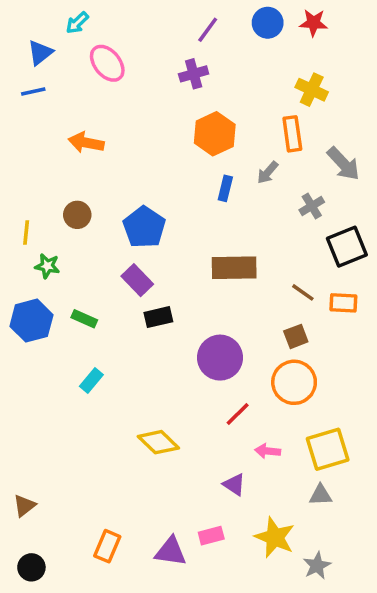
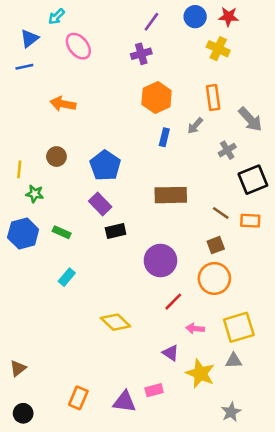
yellow cross: (312, 90) -> (218, 49), moved
yellow star: (275, 537) -> (200, 373), moved

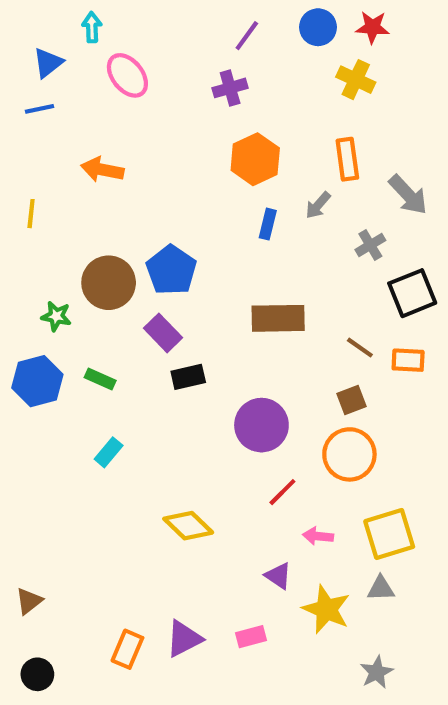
cyan arrow: (56, 17) -> (92, 27), turned 132
brown circle: (56, 157) -> (109, 283), moved, size x1.6
yellow line: (19, 169) -> (31, 214), moved
purple triangle: (125, 402) -> (184, 639), moved, turned -35

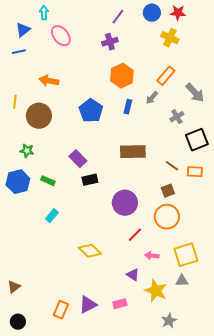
orange rectangle: (347, 159) -> (166, 76), turned 48
blue pentagon: (171, 270) -> (91, 111), moved
brown circle: (109, 283) -> (39, 116), moved
gray star: (377, 672) -> (169, 321), moved

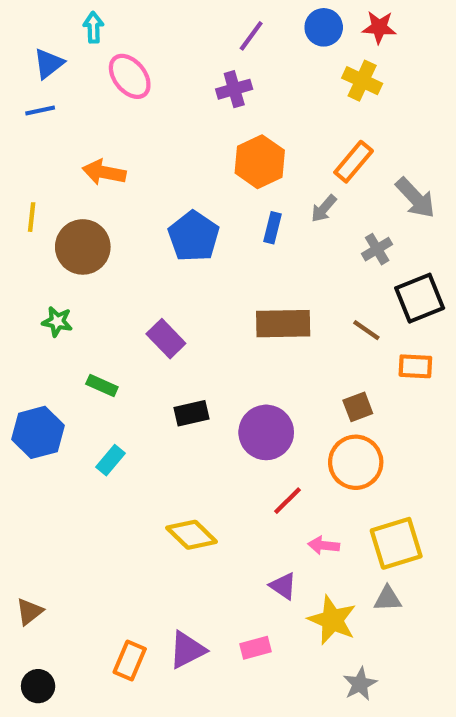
brown line: (172, 166) -> (366, 330), moved
black rectangle: (90, 180) -> (192, 413), moved
blue hexagon: (18, 182) -> (38, 432), moved

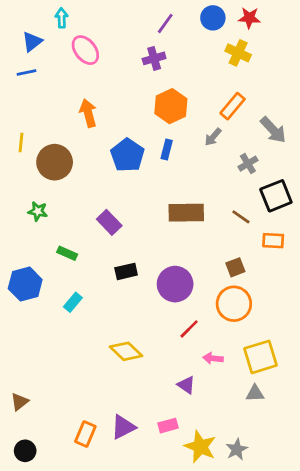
orange arrow: (104, 172) -> (88, 113), moved, turned 64
blue rectangle: (273, 228) -> (167, 150), moved
yellow star: (332, 620) -> (200, 447), moved

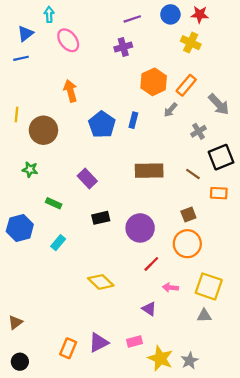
purple line: (165, 23) -> (132, 19), turned 36
orange hexagon: (171, 106) -> (154, 82), moved
yellow square: (261, 357) -> (209, 286), turned 36

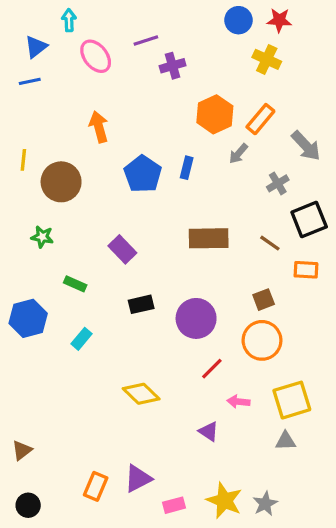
purple line: (132, 19) -> (146, 41), moved
yellow square: (209, 286) -> (292, 400), turned -36
pink rectangle: (134, 341) -> (174, 505), moved

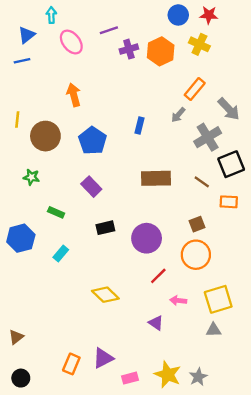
orange hexagon: (215, 114) -> (161, 51), moved
blue pentagon: (143, 174) -> (92, 141), moved
gray cross: (278, 183) -> (208, 137), size x1.6

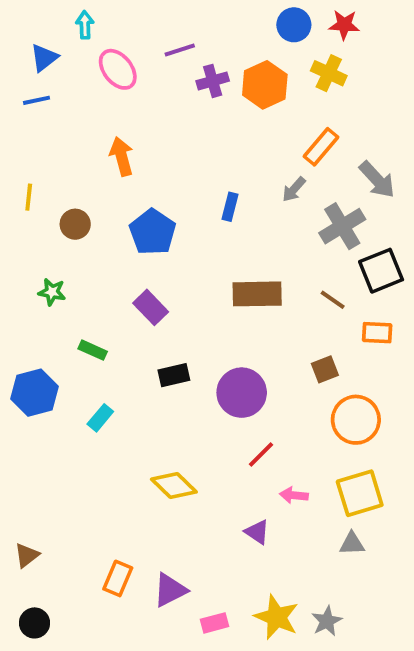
brown circle: (45, 136) -> (75, 224), size x0.6
orange circle: (196, 255) -> (356, 420), moved
orange rectangle: (71, 364) -> (118, 578), moved

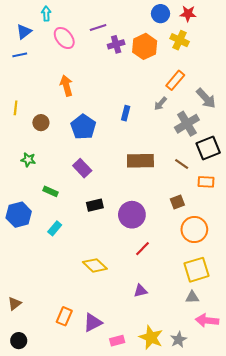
pink arrow: (294, 495) -> (207, 320), moved, size x1.5
purple triangle: (257, 532) -> (140, 291), turned -48

